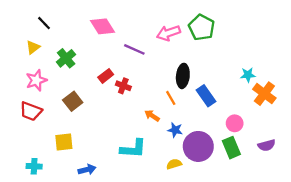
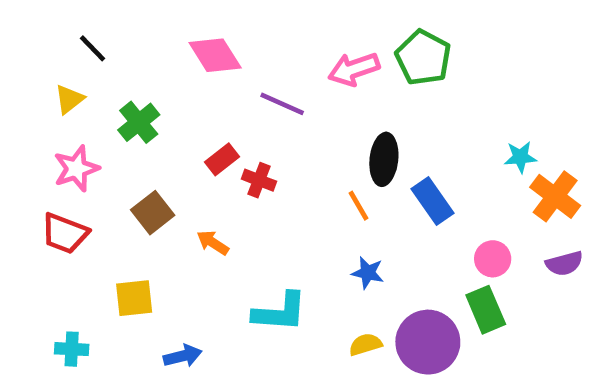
orange arrow: (152, 116) -> (213, 243), moved
purple semicircle: (267, 145) -> (564, 263), moved
purple circle: (198, 146) -> (428, 342), moved

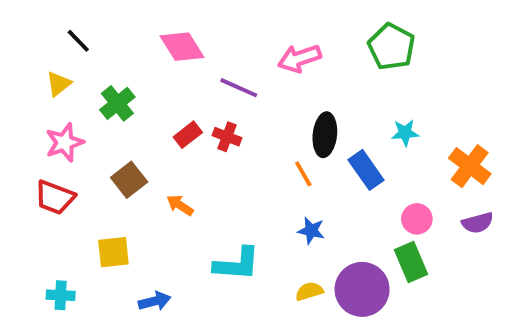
green pentagon: (423, 58) -> (391, 47), moved
cyan star: (520, 157) -> (405, 133), moved
red cross: (259, 180) -> (227, 137), moved

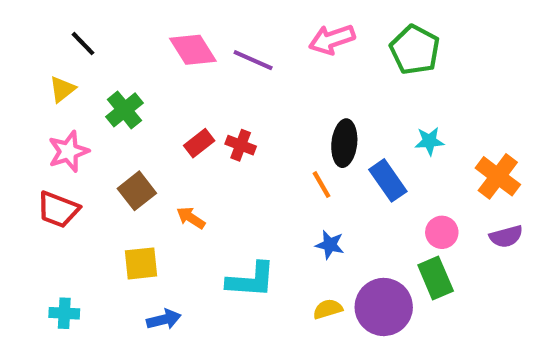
pink arrow: (299, 58) -> (332, 39), moved
purple line: (239, 88) -> (253, 60), moved
yellow square: (113, 252) -> (141, 263), moved

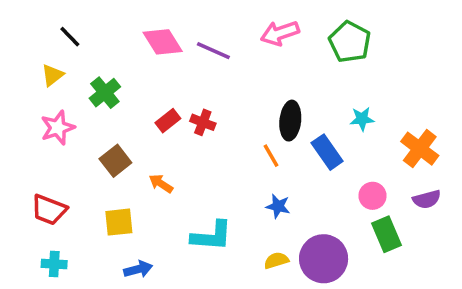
red trapezoid: (58, 209) -> (49, 210), moved
green rectangle: (436, 278) -> (386, 234), moved

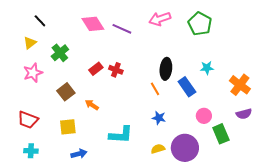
pink circle: (373, 196) -> (204, 116), moved

